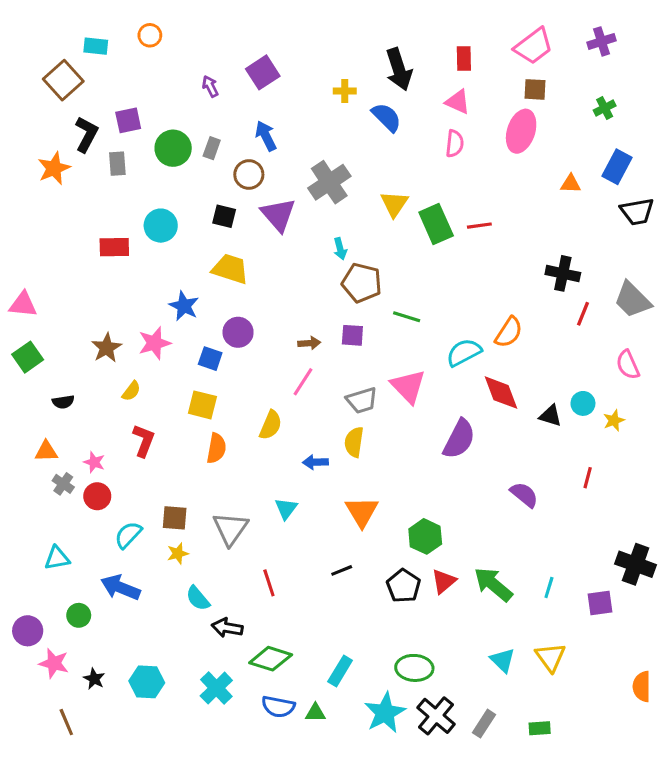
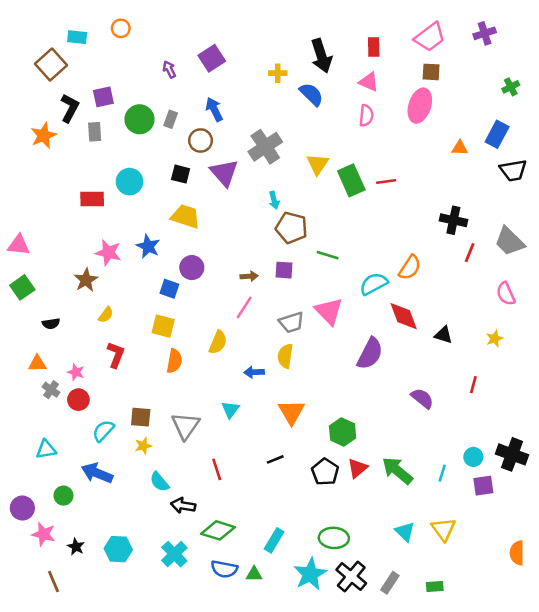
green cross: (605, 108) -> (511, 87), moved
pink star: (154, 343) -> (108, 253), moved, turned 30
cyan circle: (583, 403) -> (473, 457), moved

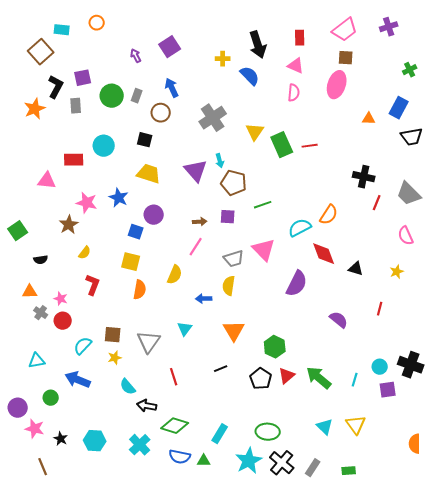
purple triangle: (224, 173) -> (196, 171), moved
pink triangle: (19, 245) -> (47, 181), moved
green line: (328, 255) -> (263, 205), turned -36

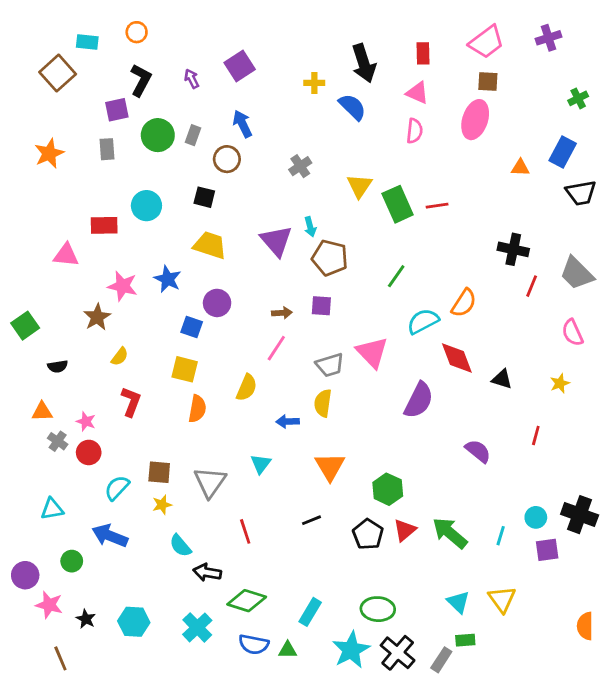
black L-shape: (56, 87) -> (141, 80), moved
gray cross: (213, 118) -> (300, 166), size x0.6
green line: (263, 205) -> (396, 276), moved, turned -36
green rectangle: (349, 471) -> (465, 640), moved

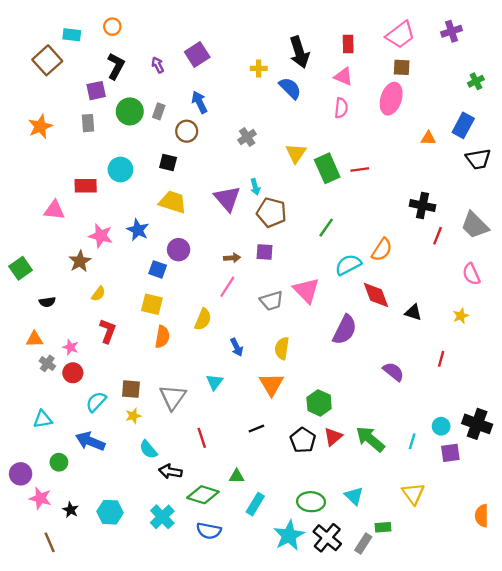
yellow semicircle: (323, 403) -> (282, 348), moved
blue arrow: (288, 421) -> (237, 347), turned -114
cyan triangle: (458, 602) -> (354, 496), moved
green triangle: (288, 650) -> (237, 476), moved

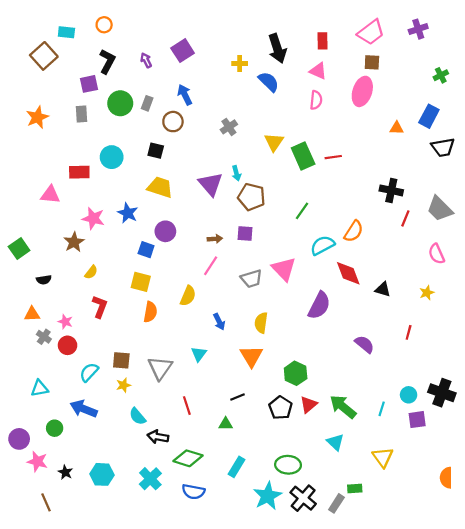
green triangle: (237, 476) -> (226, 424), moved
cyan triangle: (354, 496) -> (335, 442), moved

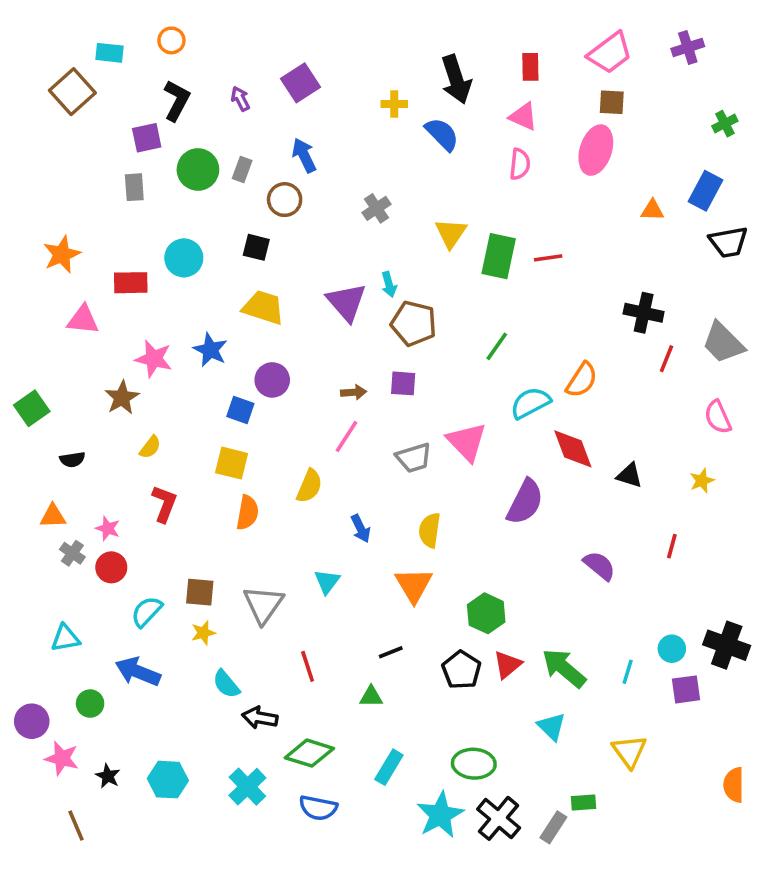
orange star: (37, 117) -> (62, 254), moved
green rectangle: (303, 156) -> (499, 256), turned 36

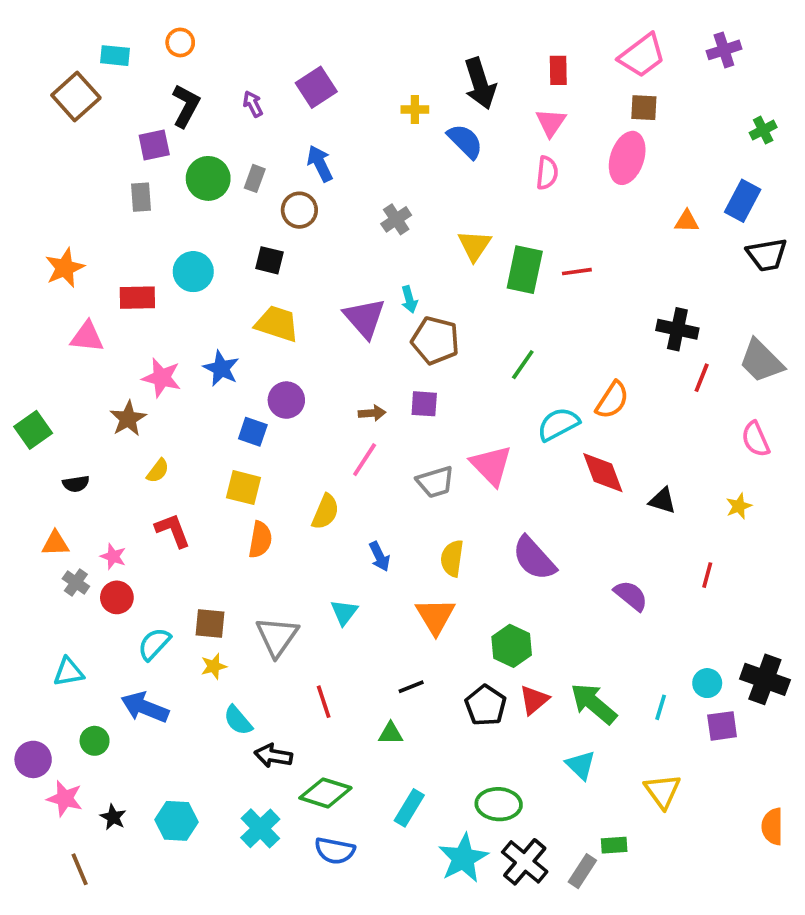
pink triangle: (523, 116) -> (551, 123), turned 40
purple semicircle: (525, 502) -> (534, 558), moved, turned 111
red L-shape: (164, 504) -> (173, 530), turned -42

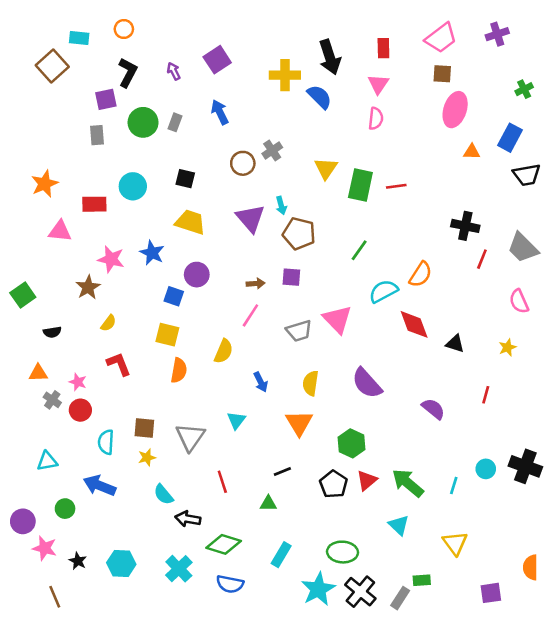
yellow cross: (415, 110) -> (285, 75), size x1.6
pink ellipse: (627, 158) -> (455, 110), moved
brown circle: (299, 210) -> (243, 163), moved
cyan semicircle: (154, 644) -> (106, 442), turned -40
purple square: (722, 726) -> (491, 593), moved

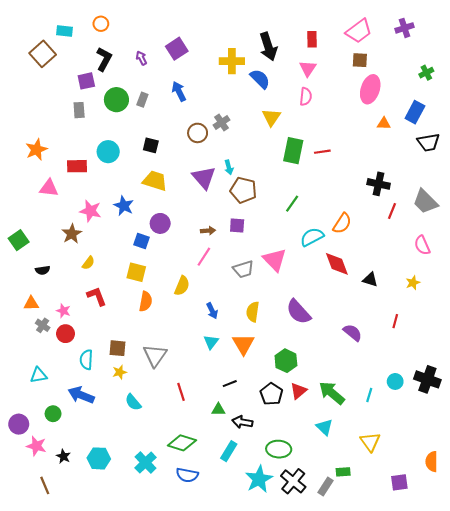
yellow triangle: (326, 168) -> (271, 117), moved
cyan triangle: (236, 420) -> (211, 342), moved
black arrow: (188, 519) -> (242, 422), moved

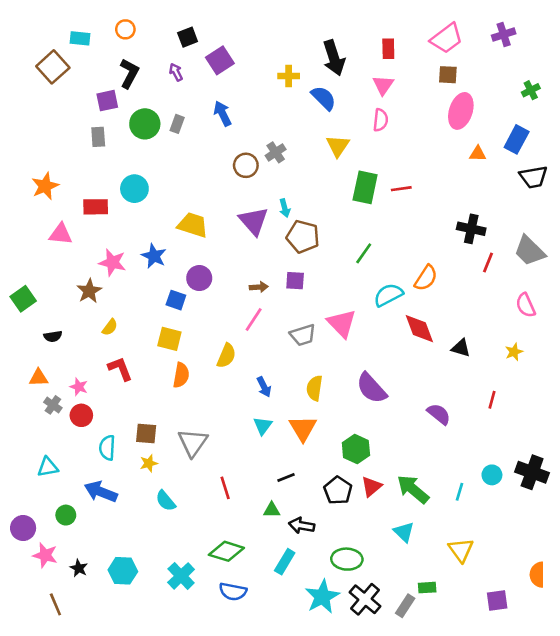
yellow cross: (232, 61) -> (289, 76), size x0.7
black square: (151, 145) -> (188, 37), moved, turned -35

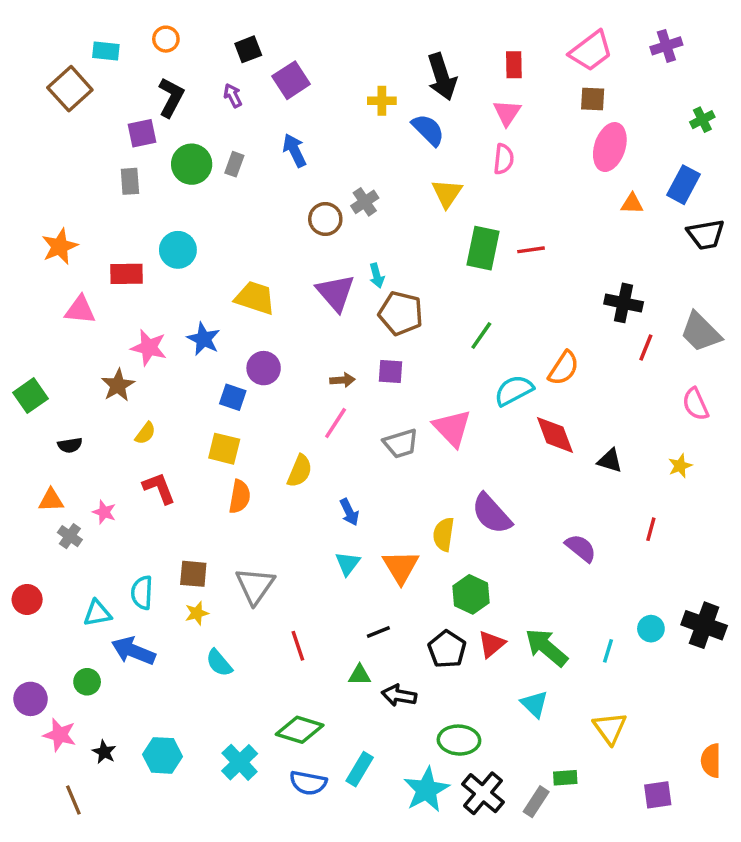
yellow semicircle: (314, 388) -> (444, 534), moved
red circle: (81, 415) -> (27, 599), moved
cyan triangle: (48, 467) -> (97, 613), moved
cyan rectangle: (285, 562) -> (360, 769), moved

